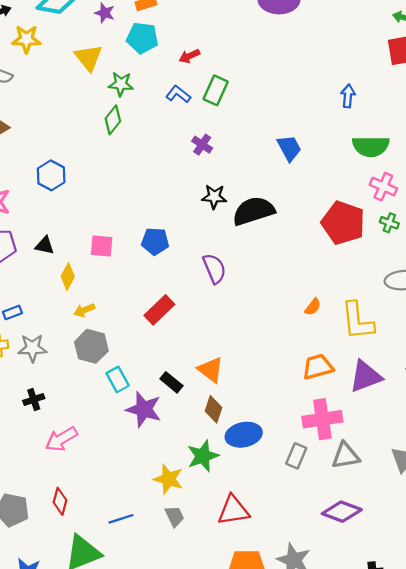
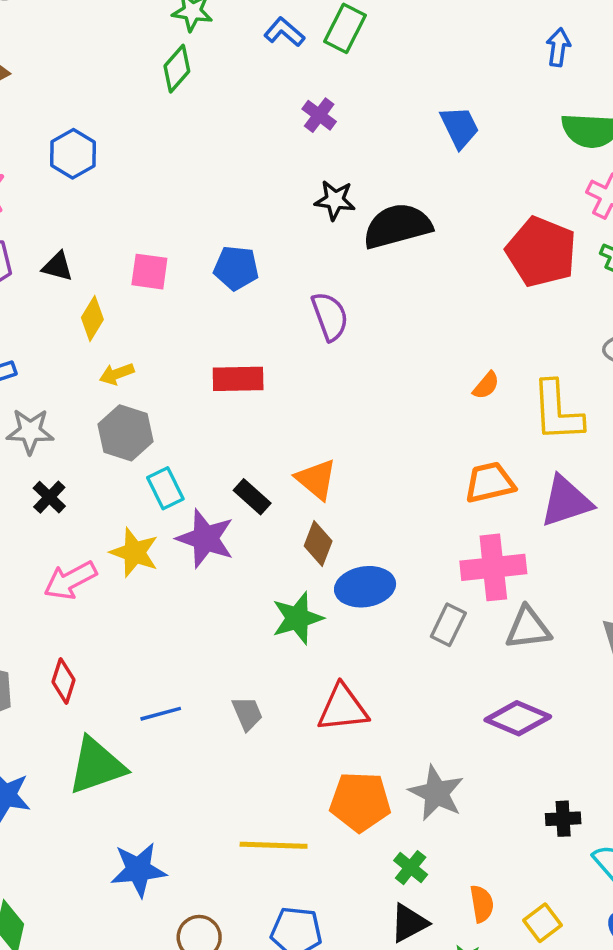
red rectangle: (159, 310) -> (238, 379), turned 40
black cross: (34, 399) -> (49, 497), moved, turned -30
yellow star: (168, 479) -> (134, 552), moved

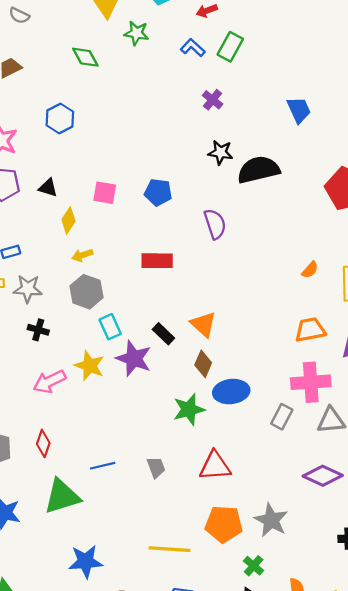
green diamond: (177, 69) -> (85, 57), moved, turned -72
black cross: (49, 497) -> (38, 330), turned -30

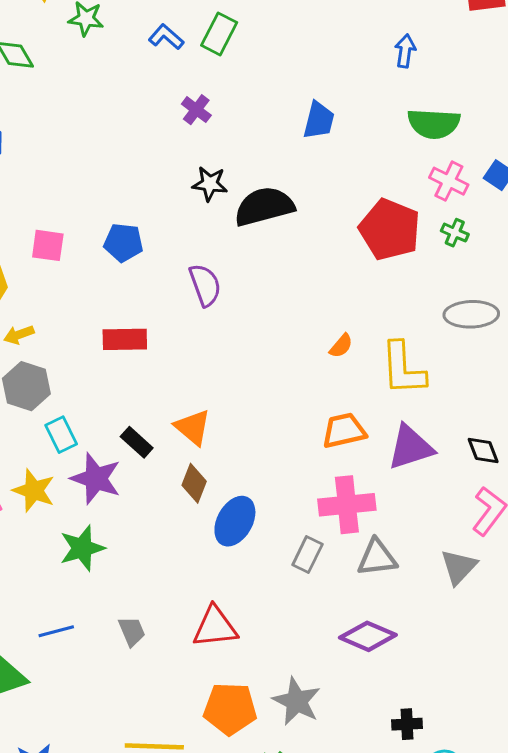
blue trapezoid: (299, 110) -> (319, 120), turned 40
blue ellipse: (231, 392) -> (235, 521), turned -52
green star: (189, 409) -> (82, 548), moved

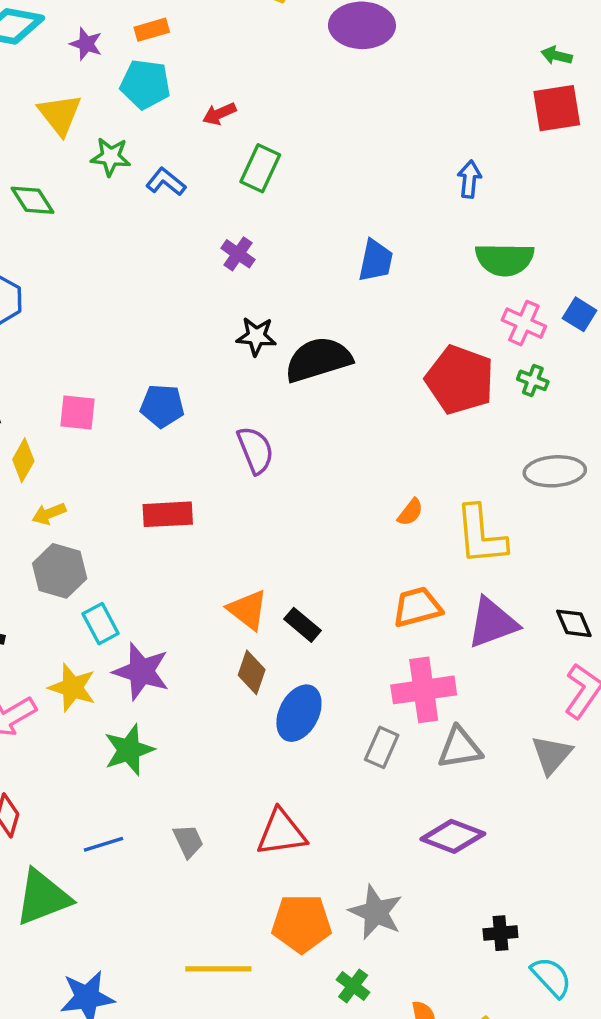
blue L-shape: (166, 37) -> (166, 182), moved
black rectangle: (137, 442) -> (303, 625), moved

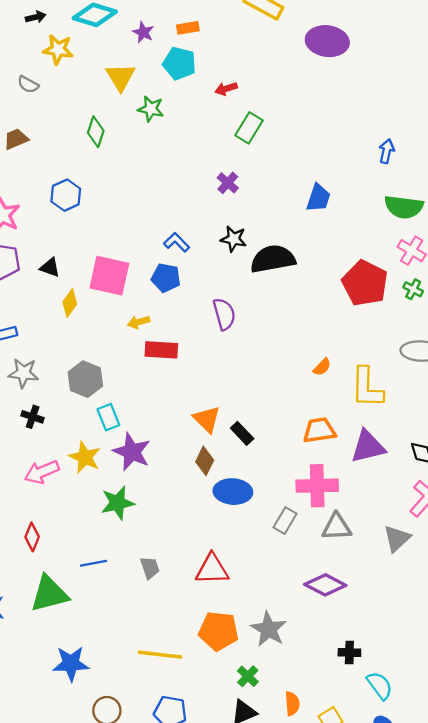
blue L-shape: (166, 182) -> (177, 242), moved
green diamond: (32, 200) -> (96, 132), turned 44
pink square: (78, 412) -> (109, 276), size x1.6
yellow arrow: (49, 514) -> (139, 322), moved
blue ellipse: (299, 713) -> (233, 492), turned 60

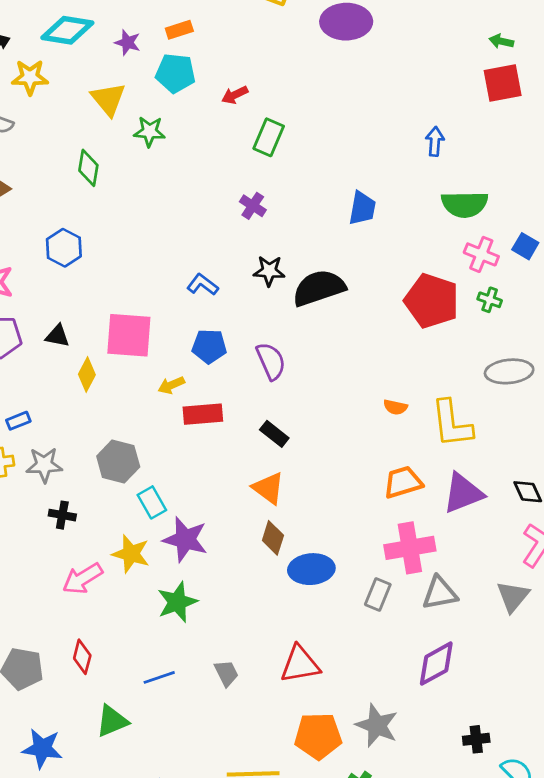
blue pentagon: (166, 278) -> (209, 346), moved
orange semicircle: (322, 367) -> (395, 407), turned 66
black rectangle: (242, 433) -> (274, 434), moved
purple diamond: (325, 585) -> (436, 664), turned -48
green triangle: (49, 594) -> (112, 721), size x0.7

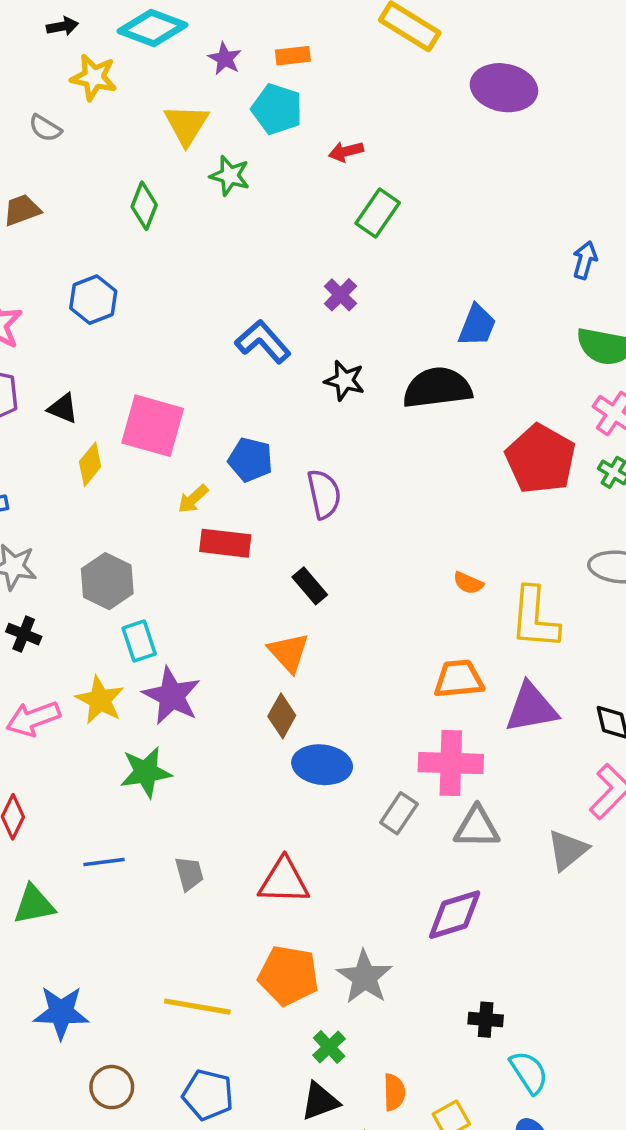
blue L-shape: (203, 285) -> (263, 342), moved, size x1.4
black semicircle: (319, 288) -> (437, 388), moved
yellow arrow: (171, 385) -> (193, 499), turned -30

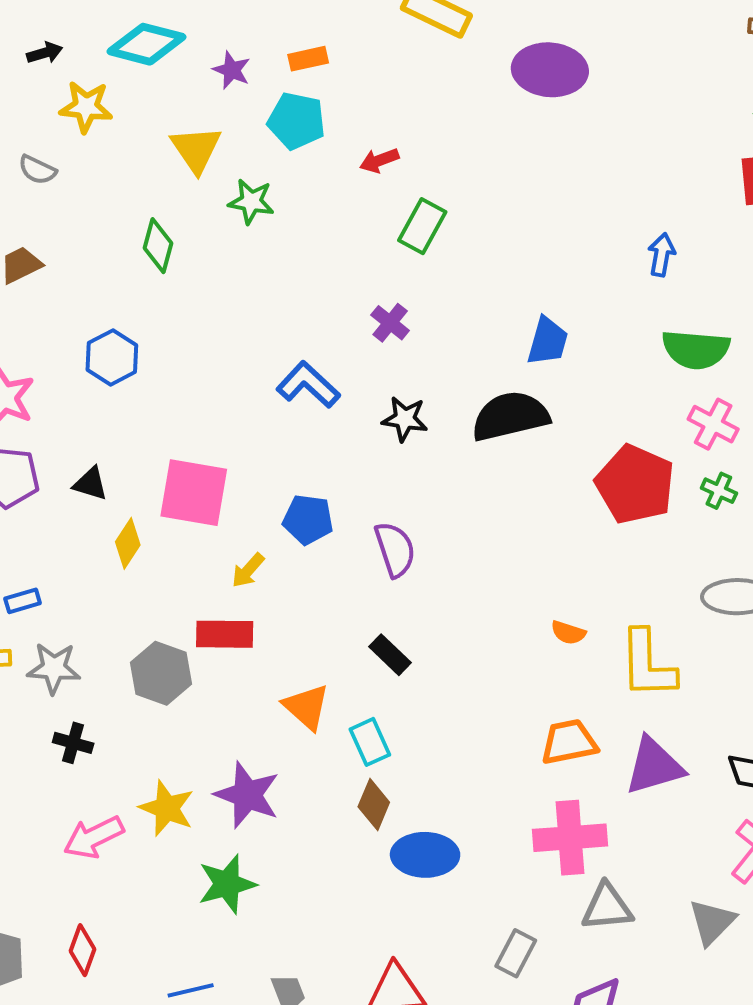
red rectangle: (225, 543) -> (225, 634), moved
cyan rectangle: (139, 641) -> (370, 742), moved
orange triangle: (289, 653) -> (306, 707), moved
gray rectangle: (399, 813) -> (516, 953), moved

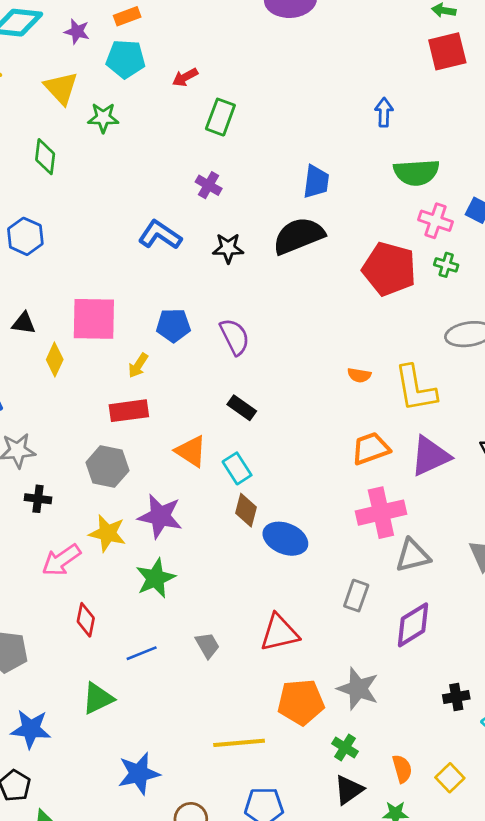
gray hexagon: (161, 673) -> (107, 467), moved
blue ellipse: (425, 855) -> (285, 539), turned 30
red diamond: (83, 950) -> (86, 620), moved

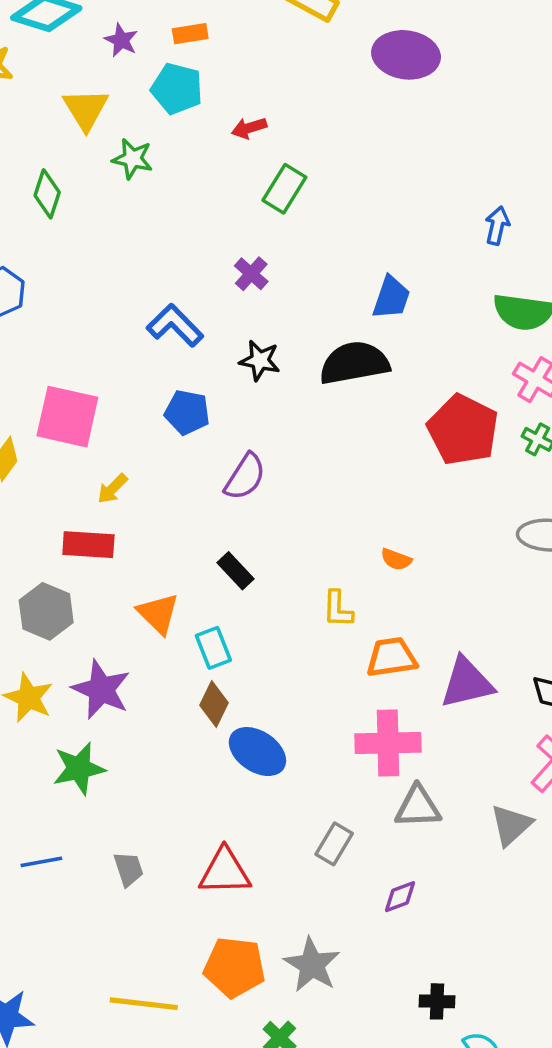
blue pentagon: (173, 325) -> (187, 412), moved
purple semicircle: (235, 337) -> (245, 477), turned 48
yellow L-shape: (416, 388) -> (338, 609), moved, size x0.6
purple diamond: (413, 625) -> (400, 897), size x0.6

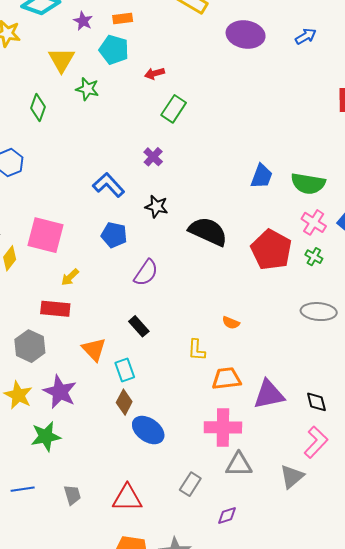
blue arrow: (497, 226) -> (306, 36), moved, turned 45
blue trapezoid: (391, 298) -> (262, 176), moved
black semicircle: (354, 363) -> (208, 232), moved, turned 33

